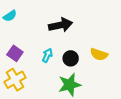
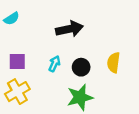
purple square: (15, 53) -> (17, 61), turned -35
yellow semicircle: (99, 54) -> (114, 63), turned 78

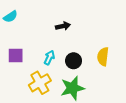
black arrow: (70, 29) -> (63, 26), size x0.6
yellow cross: (17, 92) -> (40, 83), moved

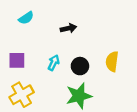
cyan semicircle: (10, 17) -> (26, 18), moved
yellow cross: (40, 83) -> (22, 95), moved

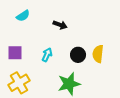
black arrow: (68, 28) -> (60, 25), turned 32
black circle: (80, 66) -> (78, 55), moved

